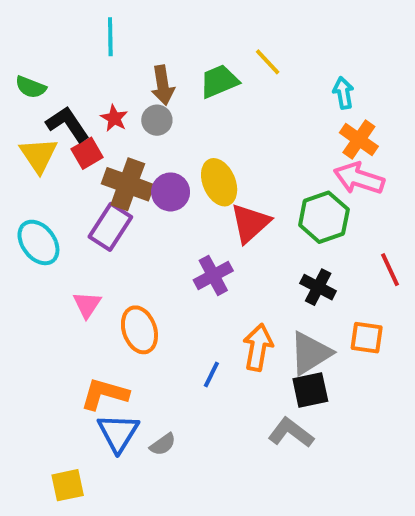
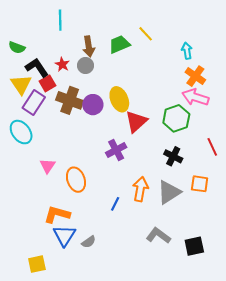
purple rectangle: (110, 227) -> (34, 102), moved
black square: (310, 390) -> (194, 246), moved

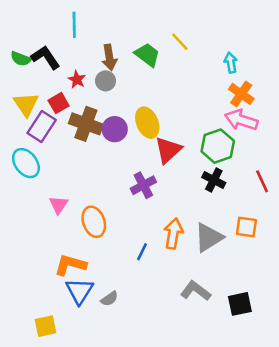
green trapezoid: (119, 44) -> (147, 55), turned 60
black L-shape: (37, 68) -> (46, 57), moved
black cross: (173, 156) -> (214, 180), moved

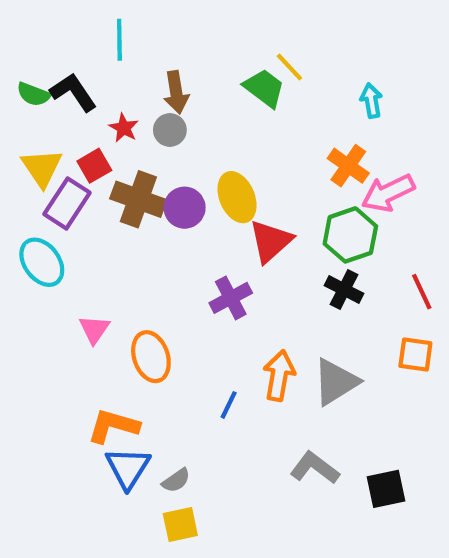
green trapezoid: (147, 55) -> (264, 88), moved
orange cross: (241, 94) -> (348, 166), moved
pink arrow: (241, 120) -> (388, 193), turned -44
orange square: (246, 227) -> (415, 355), moved
yellow square: (46, 326) -> (180, 525), moved

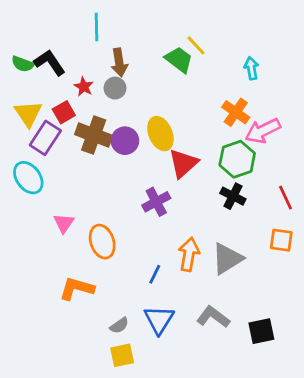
cyan line: (119, 40) -> (97, 27), moved
blue triangle: (128, 468) -> (159, 320), moved

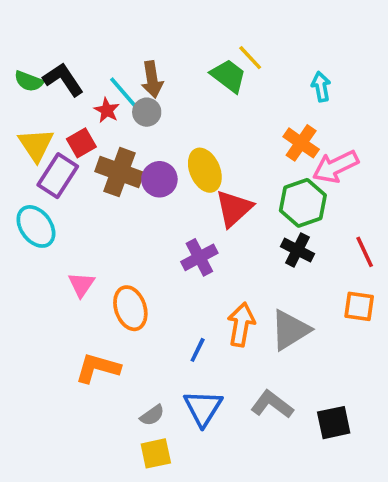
cyan line: (97, 27) -> (123, 92), moved, turned -40

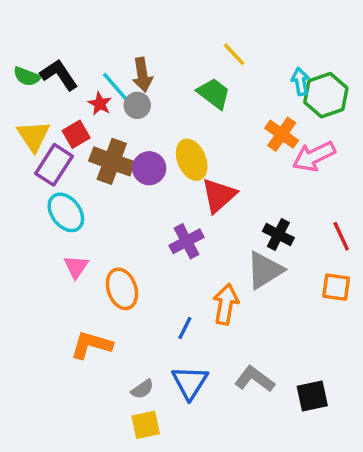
green trapezoid: (228, 76) -> (214, 93), moved
green hexagon: (303, 203) -> (326, 95), moved
cyan ellipse: (36, 226) -> (66, 212), moved
gray triangle: (290, 330) -> (265, 270), moved

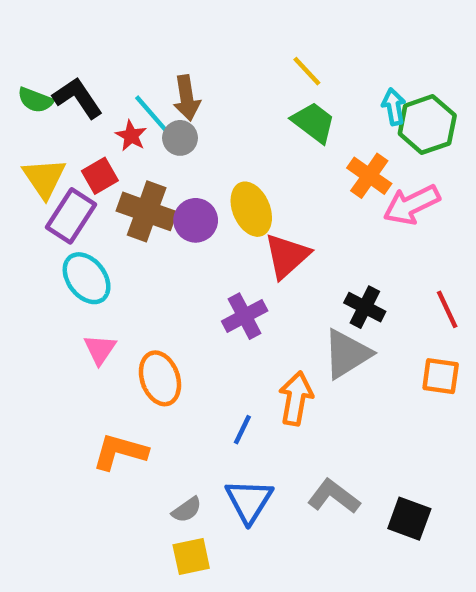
green trapezoid: (214, 93) -> (314, 122), moved
black square: (312, 396) -> (409, 519), turned 32

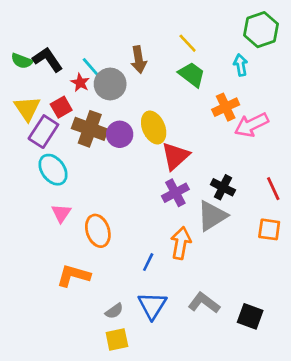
brown arrow: (187, 98) -> (139, 60), moved
green hexagon: (427, 125) -> (261, 30), moved
gray circle: (180, 138) -> (110, 84), size x1.5
orange cross: (369, 176) -> (226, 107), turned 30
purple cross: (245, 316) -> (175, 193), moved

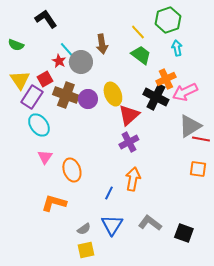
green hexagon: (261, 30) -> (168, 20), moved
black L-shape: (48, 60) -> (46, 19), moved
black cross: (223, 187) -> (156, 97), moved, size x1.4
red line: (273, 189) -> (201, 139), turned -54
gray triangle: (212, 216) -> (190, 126), moved

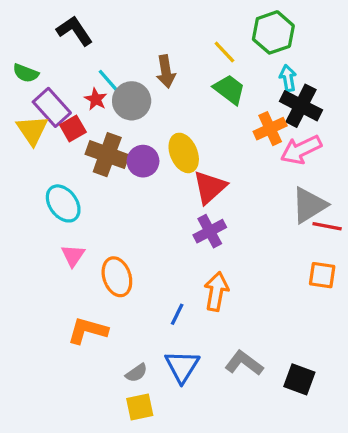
purple rectangle: (32, 97) -> (52, 107), moved, turned -75
black cross: (156, 97) -> (301, 106), moved

